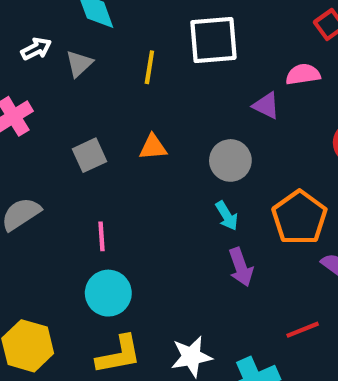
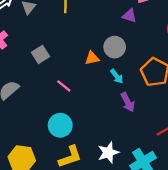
orange triangle: (153, 147) -> (92, 58), moved
pink line: (101, 236) -> (64, 86), moved, turned -40

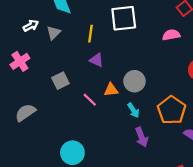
purple triangle: (129, 16) -> (96, 60), moved
pink line: (64, 86) -> (90, 100), moved

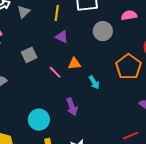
gray circle: (134, 81) -> (103, 31), moved
orange pentagon: (172, 110) -> (128, 67), moved
purple arrow: (142, 137) -> (72, 107), moved

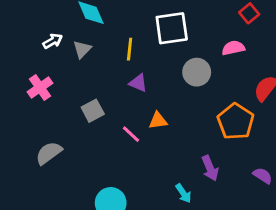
cyan arrow: (94, 82) -> (183, 193), moved
purple arrow: (72, 107) -> (210, 168), moved

